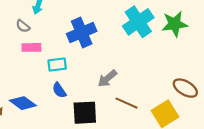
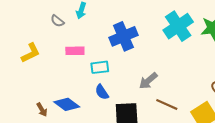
gray semicircle: (23, 26) -> (57, 21), moved

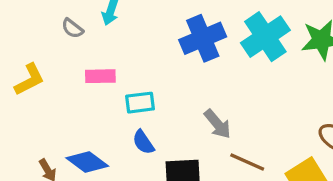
blue cross: (123, 36) -> (203, 38), moved
gray arrow: (148, 81) -> (218, 124), turned -90

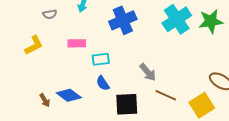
gray semicircle: (72, 28) -> (50, 14), moved, turned -48
blue cross: (203, 38) -> (123, 20), moved

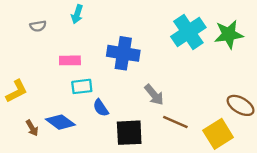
blue cross: (123, 20) -> (123, 53), moved, turned 32
yellow L-shape: (34, 45) -> (17, 91), moved
cyan rectangle: (101, 59) -> (82, 86), moved

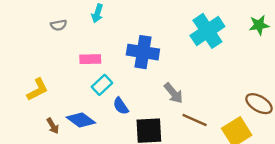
green star: (229, 34) -> (259, 25), moved, size x0.7
cyan rectangle: (82, 86) -> (102, 85), turned -36

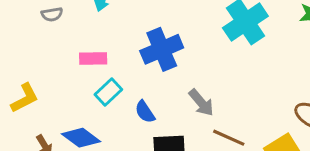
blue cross: (143, 52) -> (162, 49), turned -32
blue semicircle: (121, 106) -> (145, 112), moved

